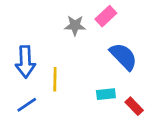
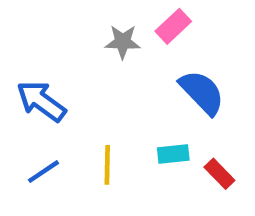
blue arrow: (25, 62) -> (41, 101), turned 128
yellow line: (55, 79) -> (107, 165), moved

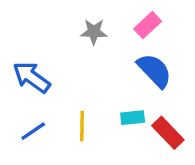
pink rectangle: (173, 26) -> (148, 25), moved
red rectangle: (219, 174) -> (168, 133), size x1.4

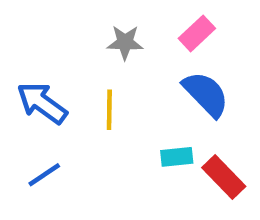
yellow line: (82, 126) -> (109, 110), moved

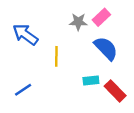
gray star: (125, 42) -> (78, 22), moved
blue arrow: (42, 103) -> (25, 34), moved

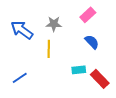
gray star: (78, 22) -> (54, 24), moved
blue semicircle: (106, 48) -> (92, 42), size x0.7

